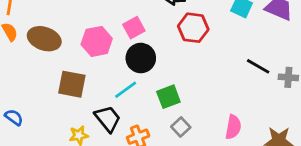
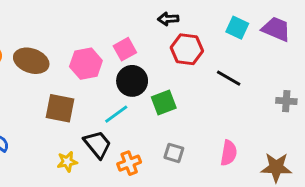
black line: (258, 66) -> (229, 78), moved
green square: (168, 97) -> (164, 103), moved
gray square: (181, 127) -> (174, 153), turned -30

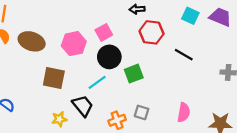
orange cross: (129, 163) -> (117, 120), moved

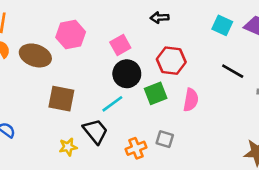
red hexagon: (152, 32) -> (171, 61), moved
pink hexagon: (74, 44) -> (71, 35), moved
black line: (184, 55) -> (233, 71), moved
pink semicircle: (184, 112) -> (191, 100), moved

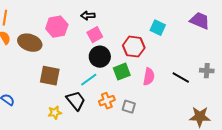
black arrow: (159, 18) -> (88, 16), moved
cyan square: (222, 25) -> (158, 28), moved
black line: (233, 71) -> (181, 78), moved
orange cross: (136, 148) -> (107, 101), moved

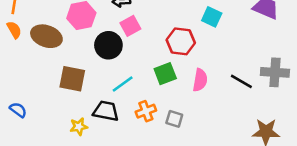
black circle: (100, 57) -> (108, 45), moved
gray cross: (207, 71) -> (275, 72), size x1.5
black trapezoid: (76, 101) -> (106, 111), turned -40

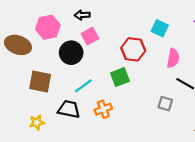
pink semicircle: (200, 80) -> (173, 58), moved
gray square: (174, 119) -> (165, 104), moved
yellow star: (79, 127) -> (37, 122), moved

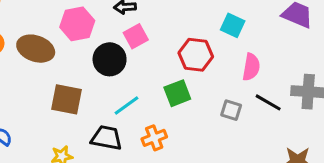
gray square: (165, 104) -> (231, 110), moved

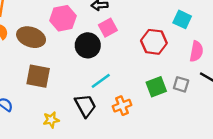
green square: (177, 93) -> (156, 87), moved
brown square: (66, 99) -> (38, 76), moved
black trapezoid: (106, 138) -> (85, 106), turned 50

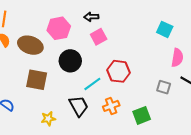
red hexagon: (154, 42) -> (119, 71), moved
black circle: (88, 45) -> (70, 61), moved
green square: (156, 87) -> (142, 115), moved

